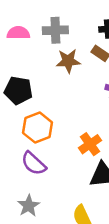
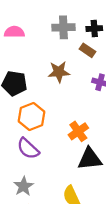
gray cross: (55, 30) -> (63, 27), moved
brown star: (68, 61) -> (59, 72), moved

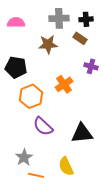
brown star: (59, 72) -> (48, 44), moved
orange cross: (78, 131) -> (64, 84), moved
purple semicircle: (28, 149) -> (43, 126), moved

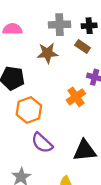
orange cross: (64, 84) -> (76, 97), moved

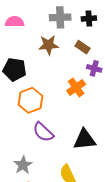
brown rectangle: (83, 46) -> (83, 47), moved

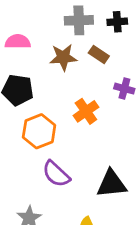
pink semicircle: (15, 22) -> (18, 42), moved
brown rectangle: (83, 47) -> (99, 54), moved
orange cross: (76, 87) -> (86, 111), moved

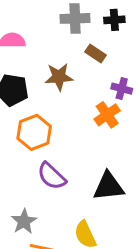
brown star: (63, 57) -> (59, 77), moved
orange cross: (86, 111) -> (107, 115), moved

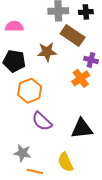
brown rectangle: (95, 54) -> (73, 35), size x1.6
gray star: (24, 221) -> (22, 153), turned -30

